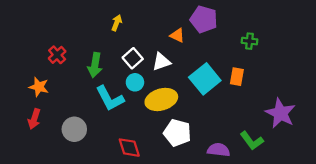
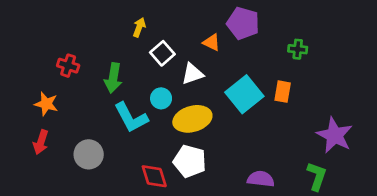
red cross: (57, 55) -> (68, 66), turned -30
white square: (133, 58) -> (162, 53), moved
white pentagon: (177, 133) -> (190, 161), moved
green L-shape: (252, 141) -> (317, 176), moved, turned -125

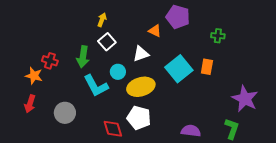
white square: (162, 53) -> (107, 42), moved
red cross: (68, 66) -> (50, 61), moved

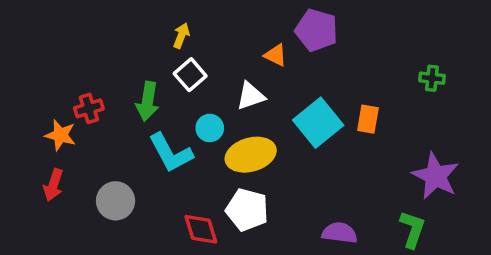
green cross: (218, 36) -> (432, 78), moved
red cross: (50, 61) -> (89, 108), turned -35

